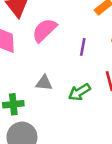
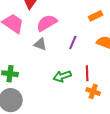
gray triangle: (44, 83) -> (40, 44), moved

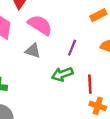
pink semicircle: (47, 23) -> (40, 25), turned 65
green arrow: (62, 76) -> (62, 74), moved

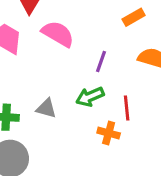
gray triangle: (33, 51) -> (46, 108), moved
orange cross: (98, 106) -> (109, 133), moved

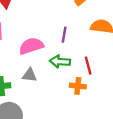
pink semicircle: (58, 34) -> (31, 46), moved, turned -40
green arrow: (90, 97) -> (60, 62), turned 36

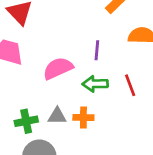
gray triangle: (30, 75) -> (57, 116), moved
orange cross: (78, 86) -> (83, 118), moved

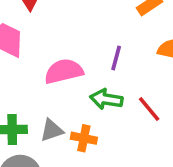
red line: (130, 85) -> (149, 109), turned -30
gray triangle: (57, 116) -> (52, 130), turned -30

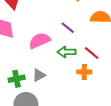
purple line: (116, 58) -> (68, 28), turned -56
orange cross: (84, 138) -> (84, 72), moved

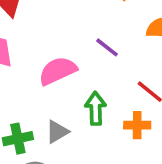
green arrow: (66, 52) -> (96, 108), moved, turned 90

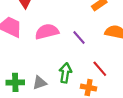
pink semicircle: (58, 71) -> (47, 32), moved

